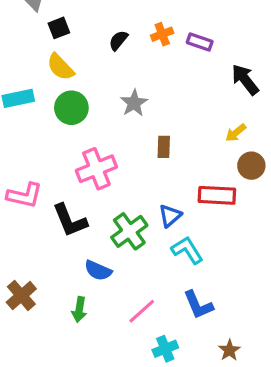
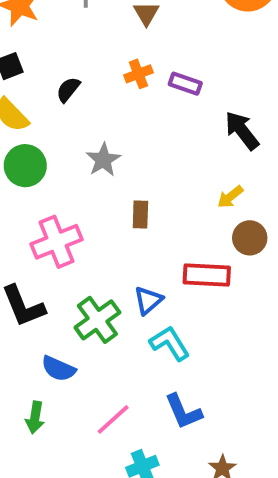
black semicircle: (118, 40) -> (68, 90), moved

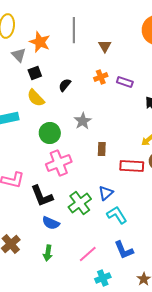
green circle: (25, 166) -> (50, 133), moved
red rectangle: (207, 275) -> (132, 166), moved
blue semicircle: (58, 369) -> (51, 223), moved

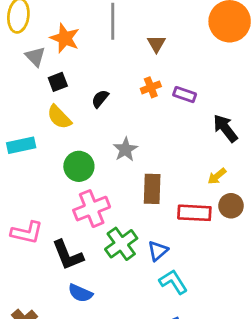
brown rectangle: (102, 149) -> (152, 189), size x1.5
green cross: (80, 203) -> (121, 244), moved

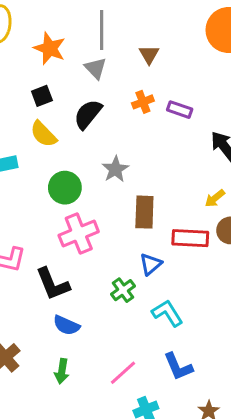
gray triangle: (35, 56) -> (95, 68), moved
black semicircle: (100, 99) -> (88, 114), size x1.5
green cross: (121, 244) -> (123, 290), moved, size x0.7
blue triangle: (158, 251) -> (151, 264), moved

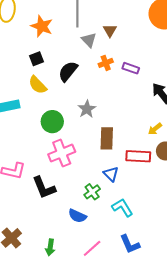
gray triangle: (95, 68) -> (89, 40), moved
blue triangle: (151, 264) -> (111, 174), turned -35
blue semicircle: (66, 325) -> (77, 216), moved

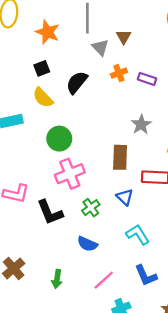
gray star: (87, 109) -> (141, 125), moved
green cross: (92, 192) -> (91, 208), moved

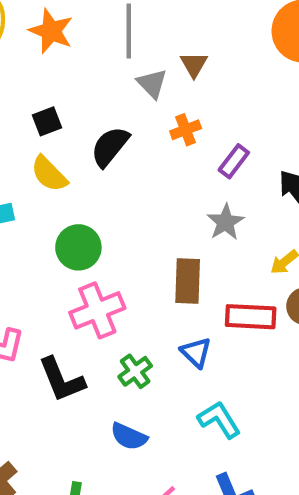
orange star: (48, 32) -> (51, 31), moved
purple rectangle: (147, 79) -> (234, 161), moved, turned -72

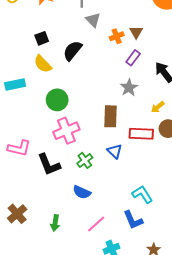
brown triangle: (194, 65) -> (136, 32), moved
orange cross: (186, 130) -> (117, 36), moved
cyan L-shape: (219, 420) -> (142, 194), moved

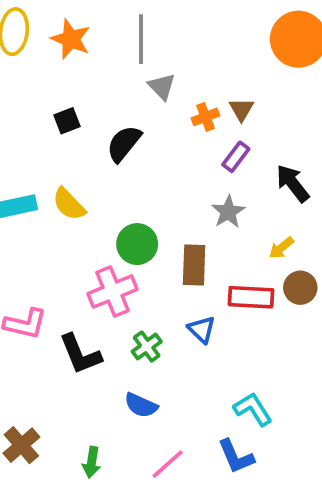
yellow semicircle: (43, 64) -> (69, 204), moved
green circle: (57, 100) -> (137, 244), moved

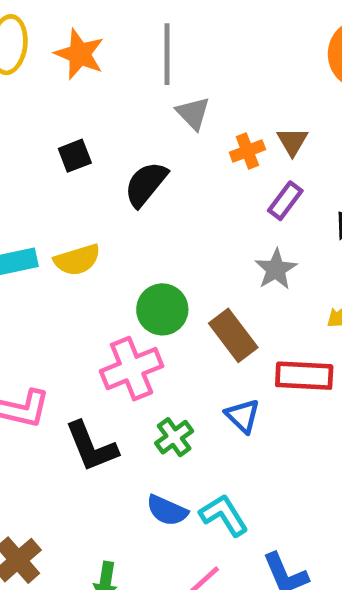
yellow semicircle: (69, 204) -> (77, 260), turned -63
brown rectangle: (194, 265) -> (233, 335), turned -39
cyan L-shape: (253, 409) -> (224, 515), moved

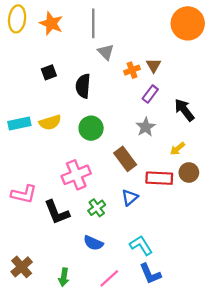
black semicircle: (146, 184) -> (83, 86), turned -35
green circle: (162, 309) -> (91, 128), moved
blue triangle: (243, 416) -> (130, 198), turned 36
cyan L-shape: (224, 515) -> (141, 245), moved

